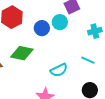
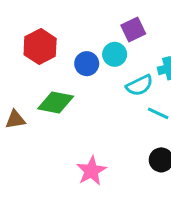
cyan semicircle: (59, 70) -> (139, 85), moved

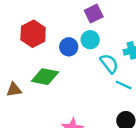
purple square: (133, 29) -> (94, 14), moved
cyan semicircle: (139, 85) -> (109, 64), turned -102

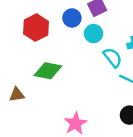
blue circle: (69, 47) -> (72, 18), moved
brown triangle: (14, 90) -> (17, 95), moved

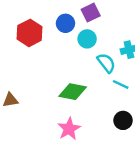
green diamond: (48, 71) -> (73, 92), moved

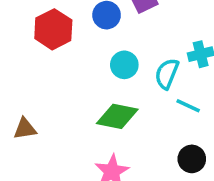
cyan circle: (87, 39) -> (124, 65), moved
cyan semicircle: (106, 63) -> (167, 74), turned -120

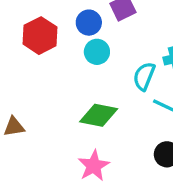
cyan circle: (124, 65) -> (97, 52), moved

